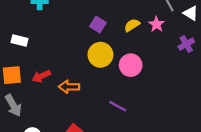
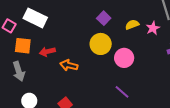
white rectangle: (20, 40) -> (35, 18), size x1.6
purple line: (118, 106) -> (122, 92), moved

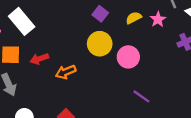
white rectangle: (35, 18) -> (22, 21), turned 30
orange arrow: (69, 65) -> (66, 72), turned -30
purple line: (122, 92) -> (141, 96), moved

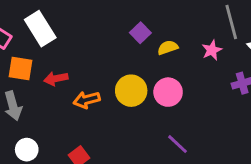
yellow semicircle: (134, 18) -> (168, 48), moved
yellow circle: (100, 44) -> (131, 91), moved

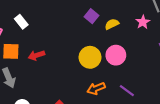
white rectangle: (40, 29) -> (21, 22), size x0.6
orange arrow: (87, 100) -> (96, 88), moved

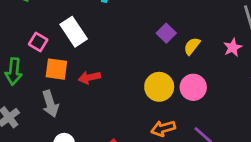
white rectangle: (21, 22) -> (74, 32), size x1.5
yellow semicircle: (112, 24) -> (192, 46), turned -32

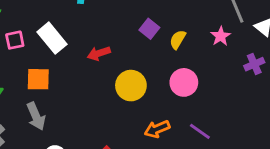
pink square: (38, 42) -> (15, 40), moved, turned -36
red arrow: (89, 78) -> (99, 53), moved
yellow circle: (159, 87) -> (131, 86), moved

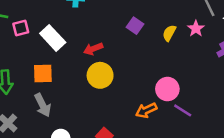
yellow semicircle: (178, 39) -> (169, 33), moved
pink square: (15, 40) -> (21, 28), moved
pink circle: (184, 82) -> (167, 89), moved
yellow circle: (131, 86) -> (100, 75), moved

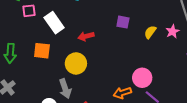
purple square: (135, 26) -> (123, 22), turned -32
yellow circle: (100, 75) -> (76, 63), moved
gray arrow: (43, 105) -> (65, 89), moved

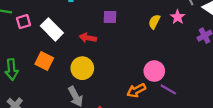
purple square: (123, 22) -> (110, 17), moved
red arrow: (86, 36) -> (88, 38), turned 35
orange square: (42, 51) -> (44, 61), turned 30

